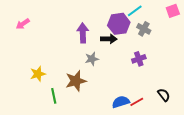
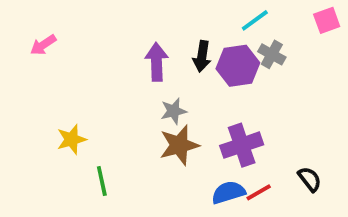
purple hexagon: (119, 24) -> (238, 66), moved
black arrow: (109, 39) -> (202, 56), moved, turned 98
purple cross: (139, 59) -> (242, 145), moved, size x1.5
brown star: (76, 81) -> (179, 145), moved

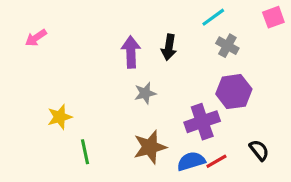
purple hexagon: (238, 66) -> (234, 92), moved
brown star: (179, 145) -> (150, 147), moved

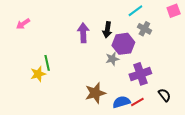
purple hexagon: (234, 92) -> (123, 44), moved
gray star: (145, 93) -> (112, 59), moved
purple cross: (202, 122) -> (140, 74), moved
green line: (85, 152) -> (47, 63), moved

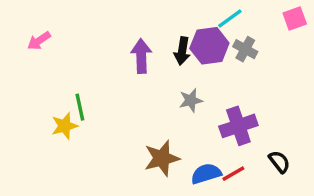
purple hexagon: (123, 44) -> (209, 46), moved

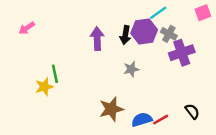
purple cross: (238, 126) -> (182, 53), moved

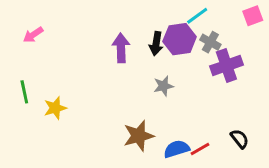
green line: (55, 74) -> (24, 92), moved

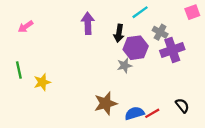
cyan line: (197, 16) -> (140, 12), moved
purple hexagon: (180, 39) -> (136, 48), moved
purple arrow: (121, 48) -> (88, 23), moved

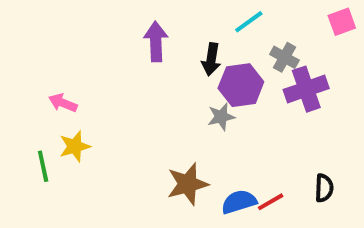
pink arrow: (26, 27) -> (63, 103), moved, turned 56
green line: (19, 70) -> (43, 166), moved
black semicircle: (182, 106) -> (324, 188), turned 40

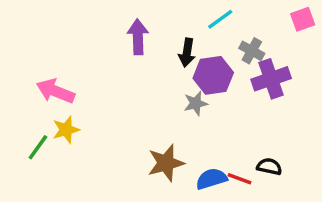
pink arrow: (63, 103) -> (55, 91), size x1.5
green line: (43, 166) -> (38, 147), turned 48
black semicircle: (324, 188) -> (269, 166), moved, turned -80
red line: (271, 202) -> (239, 179), turned 50

